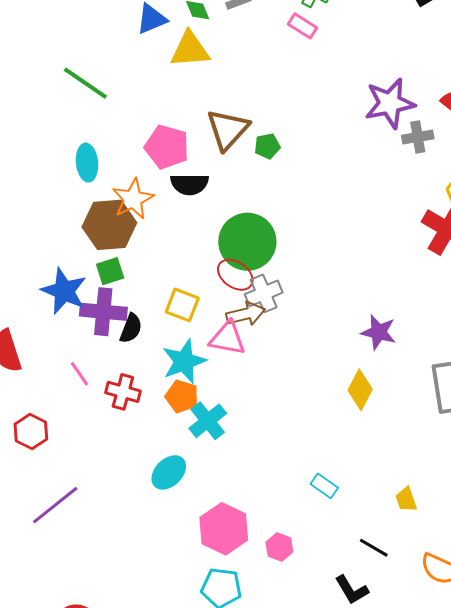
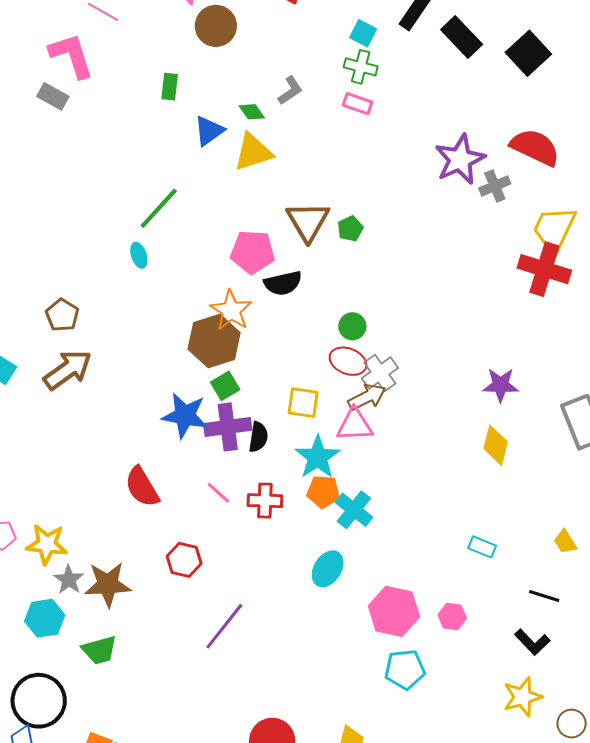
green line: (85, 83) -> (159, 208), turned -69
cyan ellipse: (87, 163) -> (139, 255), moved, size x0.7
green circle: (247, 242) -> (352, 326), size x0.5

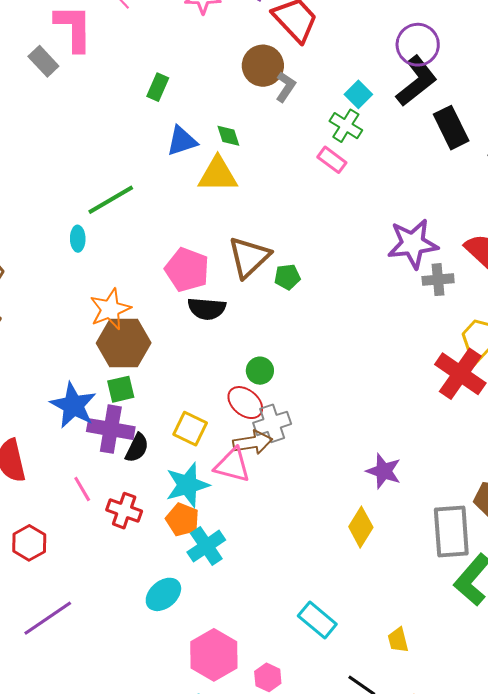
brown circle: (216, 26) -> (263, 66), moved
gray L-shape: (290, 91) -> (286, 87), moved, turned -40
orange star: (231, 310) -> (110, 309), moved
cyan rectangle: (482, 547) -> (317, 620), size x1.4

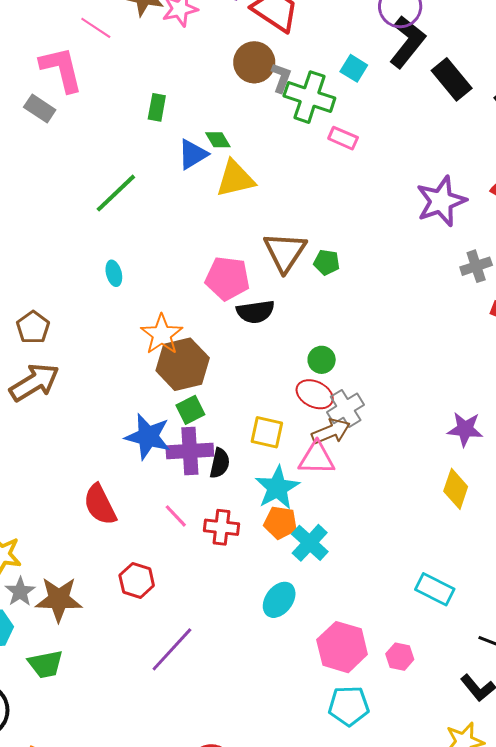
green cross: (346, 126) -> (309, 97), moved, size x1.5
green diamond: (228, 136) -> (218, 140), moved
green line: (111, 200) -> (116, 193), moved
green pentagon: (287, 277) -> (327, 262), turned 30
gray cross: (438, 280) -> (476, 266), moved

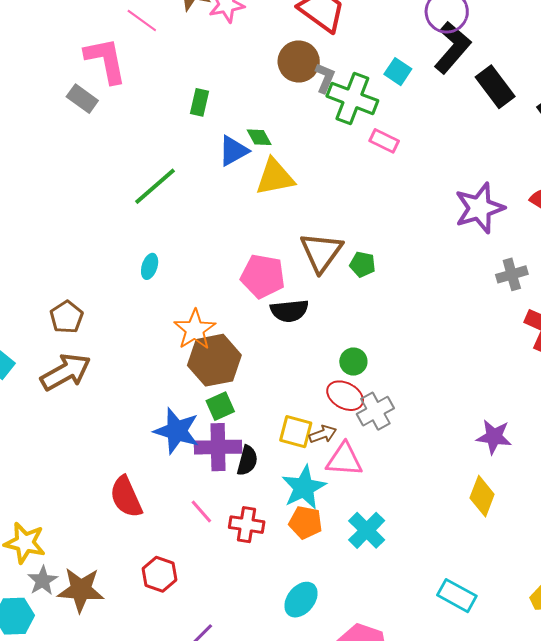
cyan ellipse: (114, 273) -> (150, 266), turned 30
brown arrow: (331, 431) -> (323, 434), moved, size x0.7
cyan cross: (310, 543) -> (367, 530), moved

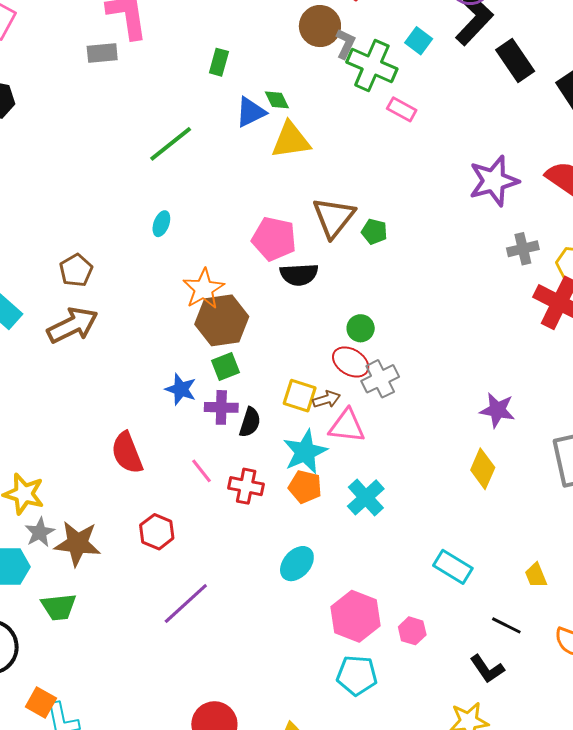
gray rectangle: (82, 99) -> (102, 53), turned -44
blue star: (177, 431) -> (181, 389), size x0.7
purple cross: (218, 447) -> (221, 407), size x0.7

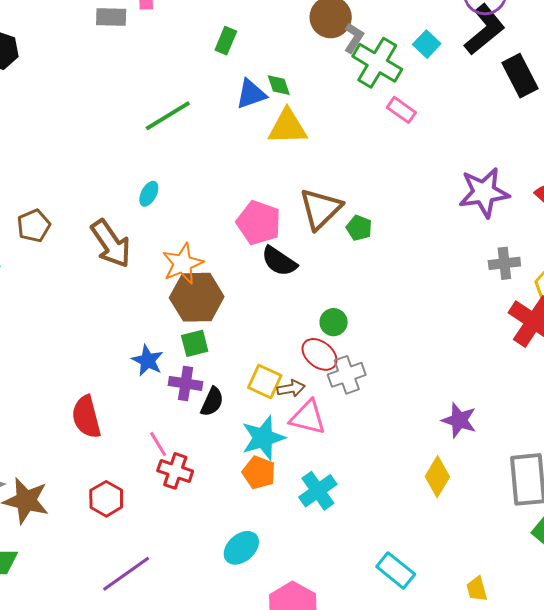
brown pentagon: (76, 270) -> (34, 226), moved
black semicircle: (299, 275) -> (279, 261), turned 30
brown arrow: (73, 325) -> (111, 244), moved, turned 75
red cross: (246, 486) -> (175, 471), moved

